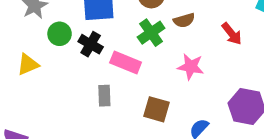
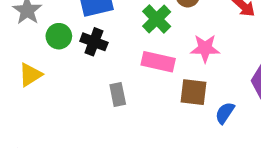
pink rectangle: (126, 62) -> (158, 62), moved
brown square: (157, 109) -> (194, 92), moved

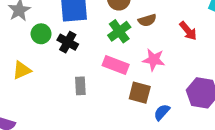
yellow triangle: (30, 75) -> (22, 70), moved

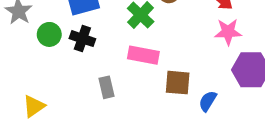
pink star: (154, 60) -> (228, 32), moved
yellow triangle: (22, 70) -> (34, 106), moved

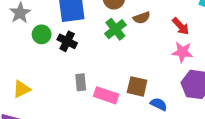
pink rectangle: (143, 55) -> (106, 95), moved
blue semicircle: (208, 101) -> (159, 104), turned 77

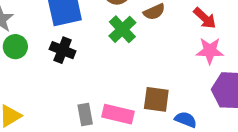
green circle: (42, 34) -> (15, 47), moved
gray rectangle: (81, 82) -> (85, 115), moved

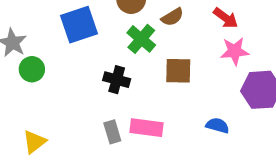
black cross: (63, 50) -> (117, 80), moved
brown square: (156, 99) -> (178, 71), moved

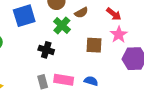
pink star: (235, 51) -> (119, 35), turned -30
brown square: (178, 71) -> (94, 45), moved
blue semicircle: (217, 125) -> (91, 81), moved

